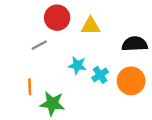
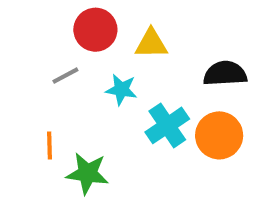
cyan star: (77, 65) -> (121, 90), moved
cyan cross: (100, 75) -> (167, 125), size x1.5

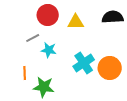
black semicircle: (225, 74) -> (113, 17), moved
cyan star: (121, 90) -> (49, 50), moved

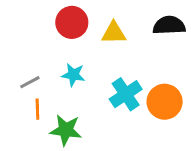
gray line: (33, 38) -> (30, 82), moved

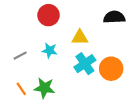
yellow triangle: (114, 33) -> (80, 37), moved
orange line: (37, 109) -> (21, 89), moved, turned -32

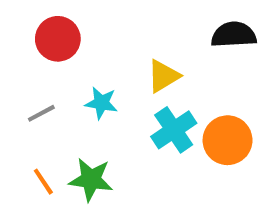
red circle: (48, 15) -> (58, 39), moved
yellow triangle: (80, 37) -> (163, 76), turned -30

